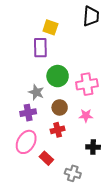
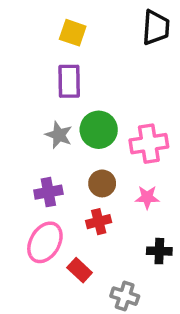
yellow square: (50, 27) -> (73, 33), moved
gray star: (36, 92) -> (59, 135), moved

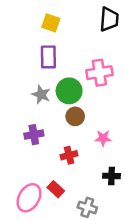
pink cross: (149, 144) -> (99, 73), moved
brown circle: (102, 183) -> (75, 116), moved
pink ellipse: (45, 242) -> (29, 198), moved

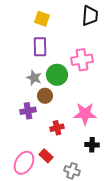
brown circle: (75, 116) -> (45, 96), moved
pink star: (103, 138) -> (85, 114), size x1.6

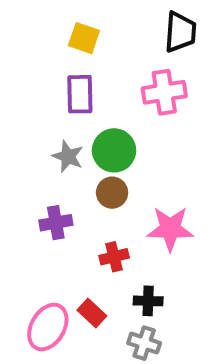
pink cross: (82, 60) -> (164, 92), moved
brown circle: (45, 96) -> (112, 193), moved
black cross: (92, 145) -> (148, 301), moved

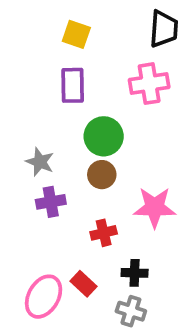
gray star: (68, 156) -> (40, 162), moved

